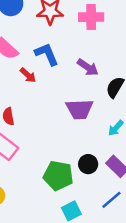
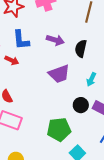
blue L-shape: (47, 54) -> (21, 40), turned -145
black circle: (88, 164) -> (81, 105), moved

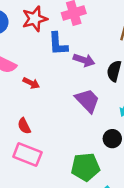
blue L-shape: (21, 40) -> (58, 44), moved
purple trapezoid: (59, 74) -> (87, 101), turned -115

